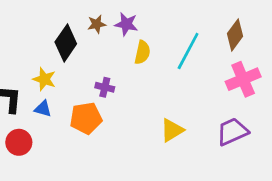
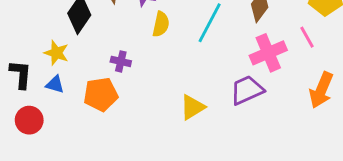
purple trapezoid: (232, 132) -> (247, 90), moved

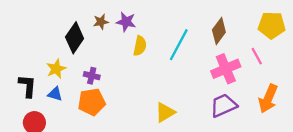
yellow star: (56, 53) -> (56, 69), turned 30
purple cross: (121, 61) -> (92, 76), moved
purple trapezoid: (247, 90) -> (223, 105), moved

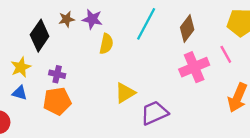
cyan line: (179, 45) -> (146, 24), moved
purple trapezoid: (223, 105) -> (154, 113), moved
yellow triangle: (165, 112) -> (125, 93), moved

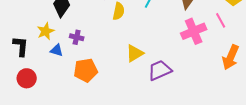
blue triangle: (20, 93) -> (57, 50), moved
orange pentagon: (57, 101) -> (86, 70), moved

